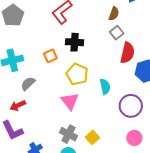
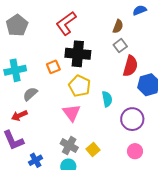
black cross: (75, 42) -> (78, 54), size x1.4

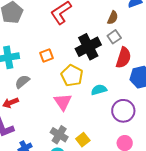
black cross: (78, 54) -> (88, 47), moved, turned -35
cyan semicircle: (107, 99) -> (99, 90), turned -98

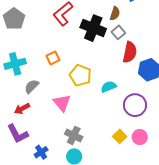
black cross: (88, 47) -> (93, 28), moved, turned -35
pink triangle: (63, 102) -> (62, 103), moved
yellow square: (83, 140) -> (120, 136), moved

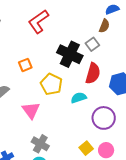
brown semicircle: (115, 14) -> (104, 26), moved
black cross: (93, 28) -> (70, 54), moved
red semicircle: (130, 52) -> (93, 73), moved

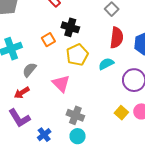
black cross: (70, 54) -> (70, 27), moved, size x0.7
yellow pentagon: (51, 84) -> (77, 55), turned 30

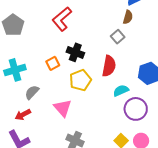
red semicircle: (117, 38) -> (109, 66), moved
cyan semicircle: (106, 64) -> (121, 91), moved

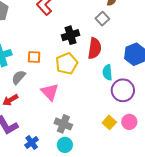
black cross: (75, 52) -> (70, 35), moved, turned -36
orange square: (53, 63) -> (34, 57), moved, turned 32
cyan semicircle: (121, 91) -> (107, 72), turned -70

